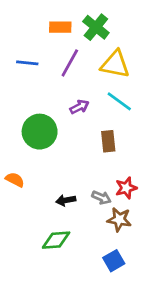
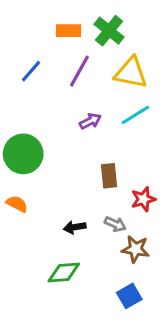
blue line: (27, 63) -> (31, 71), turned -55
cyan line: (119, 101) -> (136, 115), turned -68
green circle: (40, 132) -> (23, 154), moved
brown rectangle: (108, 141) -> (109, 176), moved
red star: (126, 188) -> (143, 199), moved

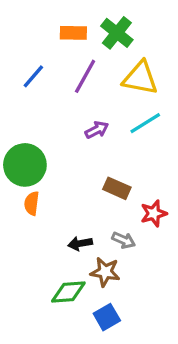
brown rectangle: (109, 176) -> (117, 188), turned -60
orange semicircle: (17, 204) -> (32, 203), moved, turned -110
brown star: (136, 249) -> (105, 272), moved
blue square: (129, 296) -> (107, 317), moved

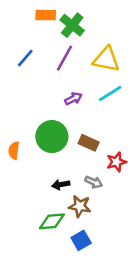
orange rectangle: (73, 33) -> (46, 15), moved
green cross: (117, 33) -> (72, 25), moved
green circle: (25, 165) -> (52, 137), moved
orange semicircle: (32, 203) -> (14, 150), moved

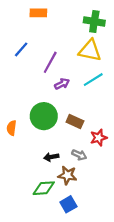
green cross: (72, 25) -> (94, 22), moved, turned -30
purple line: (65, 58) -> (50, 62), moved

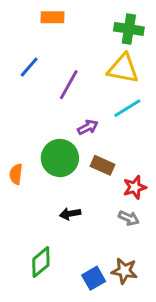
purple arrow: (62, 84) -> (88, 127), moved
gray arrow: (79, 155) -> (129, 218), moved
brown star: (67, 175) -> (124, 271), moved
green diamond: (44, 188) -> (41, 262), moved, turned -35

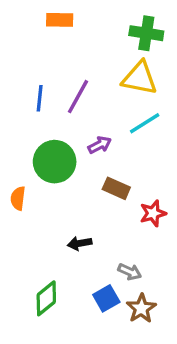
blue line: (29, 67) -> (40, 98), moved, turned -35
green circle: (60, 158) -> (55, 162), moved
gray arrow: (129, 218) -> (130, 272), moved
brown star: (124, 271) -> (141, 308), turned 30
blue square: (94, 278) -> (106, 298), moved

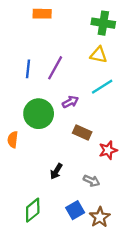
yellow triangle: (140, 78) -> (99, 55), size x0.7
black arrow: (80, 243) -> (56, 171), turned -49
gray arrow: (130, 272) -> (92, 181), moved

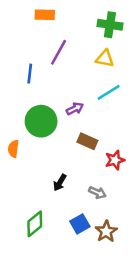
purple line: (55, 68) -> (59, 52), moved

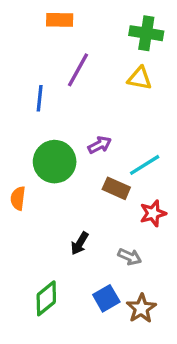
cyan line: (109, 92) -> (145, 165), moved

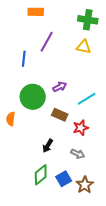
brown rectangle: (116, 188) -> (60, 115), moved
red star: (153, 213) -> (81, 128), moved
green diamond: (46, 298) -> (41, 175), moved

